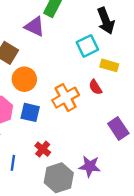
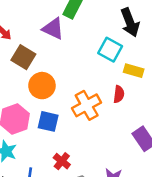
cyan square: (87, 46) -> (110, 50), turned -35
red semicircle: (95, 87) -> (119, 94), turned -140

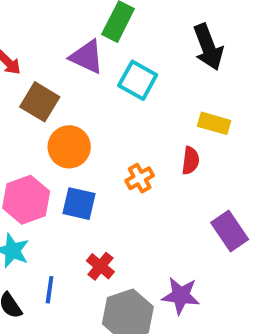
cyan square: (110, 50) -> (138, 80), moved
orange cross: (87, 105) -> (140, 178), size x0.6

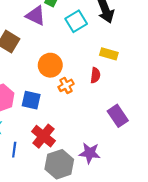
cyan square: (138, 80) -> (76, 21), moved, turned 30
orange circle: (69, 147) -> (50, 65), moved
red cross: (100, 266) -> (43, 136), size x1.5

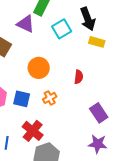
yellow rectangle: (109, 54) -> (97, 42), moved
orange cross: (66, 85) -> (50, 98), moved
purple star: (90, 153) -> (98, 144), moved

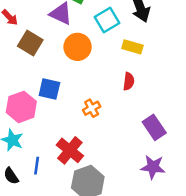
yellow rectangle: (97, 42) -> (132, 47), moved
orange circle: (39, 68) -> (78, 47), moved
blue square: (22, 99) -> (49, 89), moved

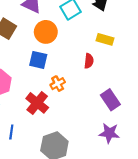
yellow rectangle: (132, 47) -> (105, 39), moved
blue square: (49, 89) -> (38, 60), moved
red cross: (70, 150) -> (37, 103), moved

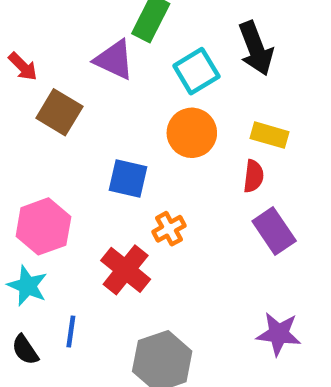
orange circle: (46, 32) -> (192, 133), moved
red semicircle: (89, 61) -> (254, 176), moved
purple rectangle: (110, 100) -> (274, 231), moved

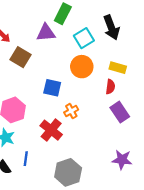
purple triangle: (114, 60) -> (46, 33), turned -30

